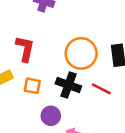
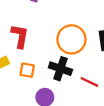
red line: (101, 89) -> (89, 82), moved

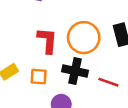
red L-shape: (20, 36) -> (47, 40), moved

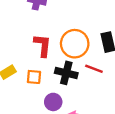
red line: (108, 82) -> (94, 69), moved

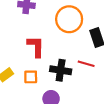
orange circle: (75, 44) -> (69, 19), moved

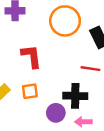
black cross: (61, 70) -> (75, 96), moved

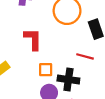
orange square: (30, 91) -> (46, 70), moved

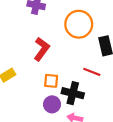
red L-shape: (33, 39) -> (42, 49), turned 30

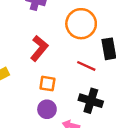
red line: (92, 72) -> (86, 66), moved
black cross: (73, 93) -> (91, 101), moved

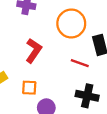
orange square: (47, 84) -> (29, 88), moved

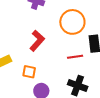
red line: (80, 63) -> (75, 57), turned -35

